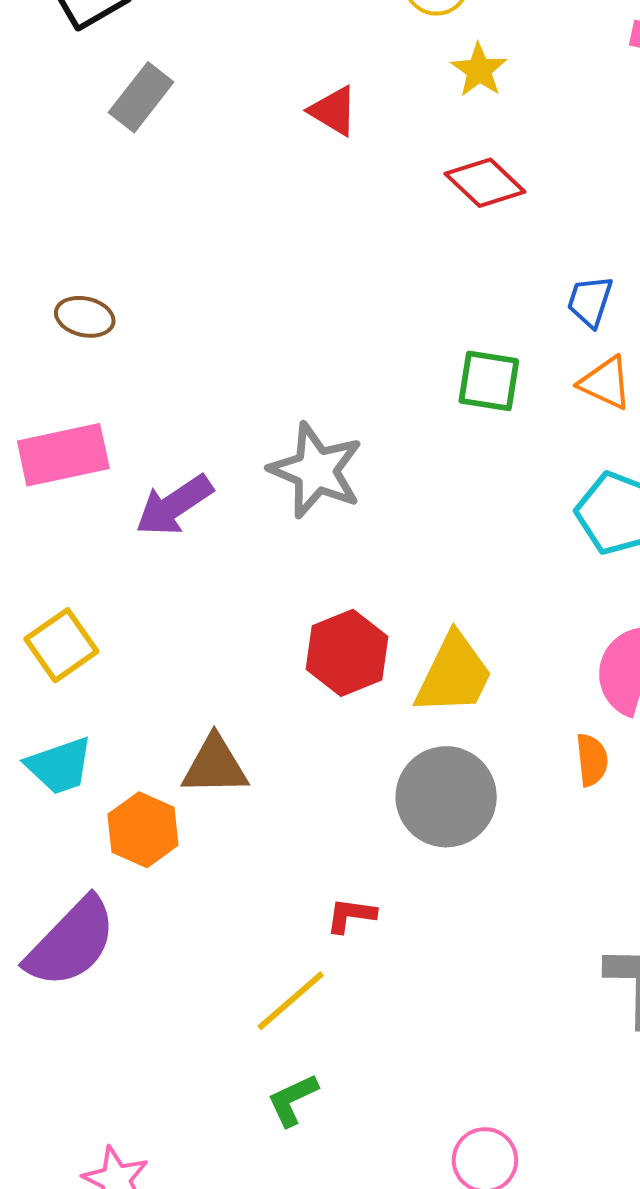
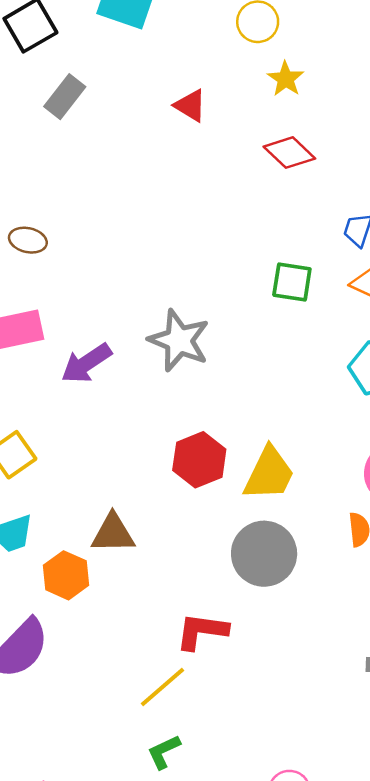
red L-shape: (351, 915) -> (202, 631), size x1.6

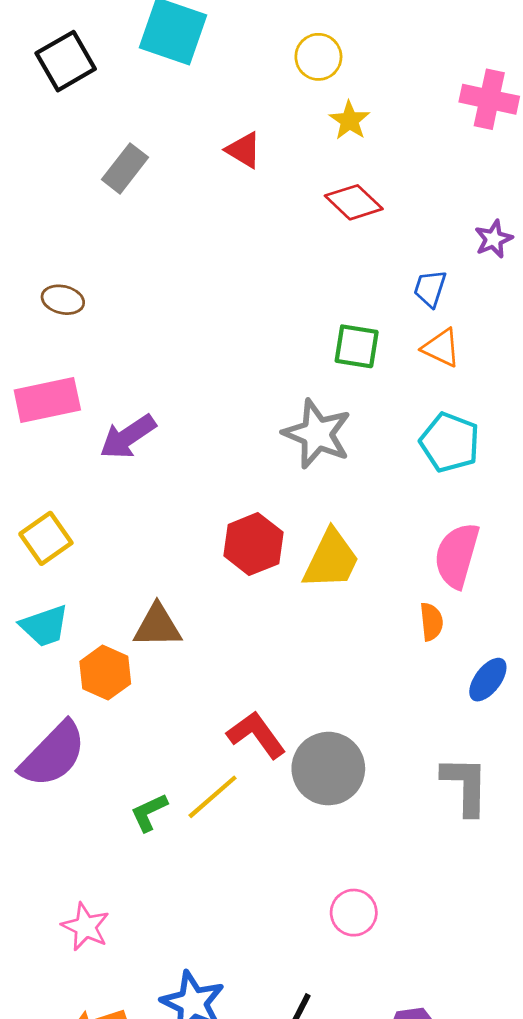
gray rectangle: (65, 97) -> (125, 168), moved
gray star: (179, 340) -> (317, 434), moved
gray circle: (264, 554) -> (328, 769), moved
red L-shape: (202, 631) -> (256, 735), turned 46
green L-shape: (164, 752) -> (149, 812), moved

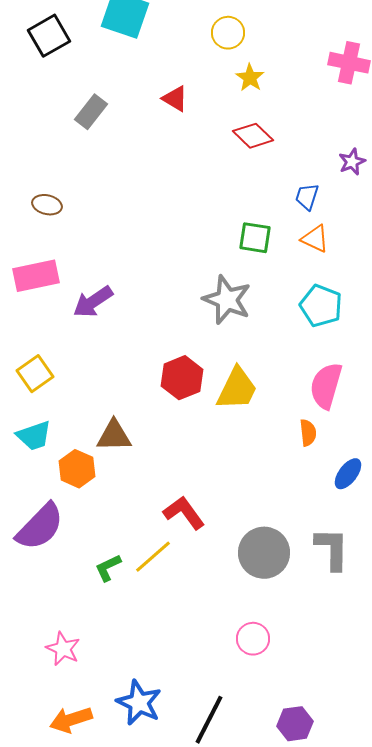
gray circle: (328, 769) -> (264, 553), moved

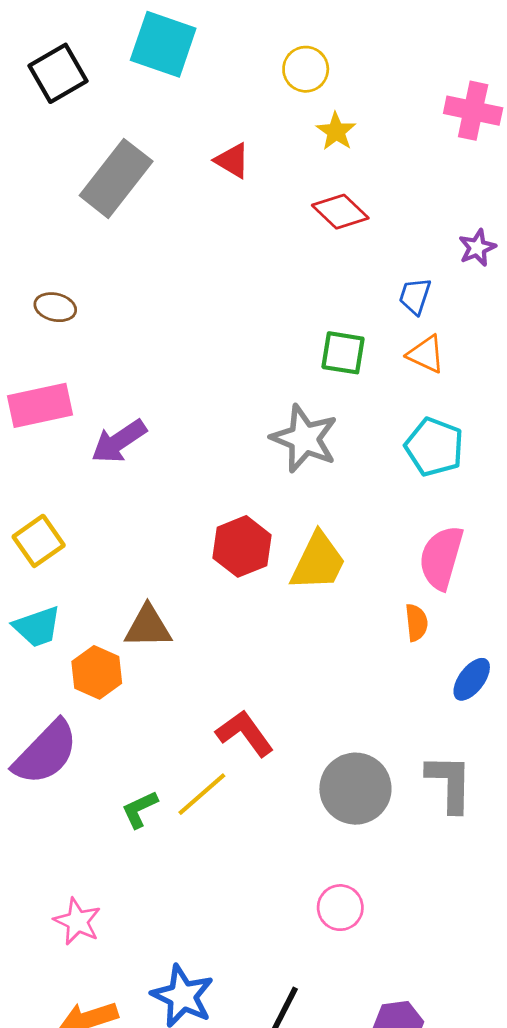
gray rectangle: (91, 112) -> (116, 178), size x1.6

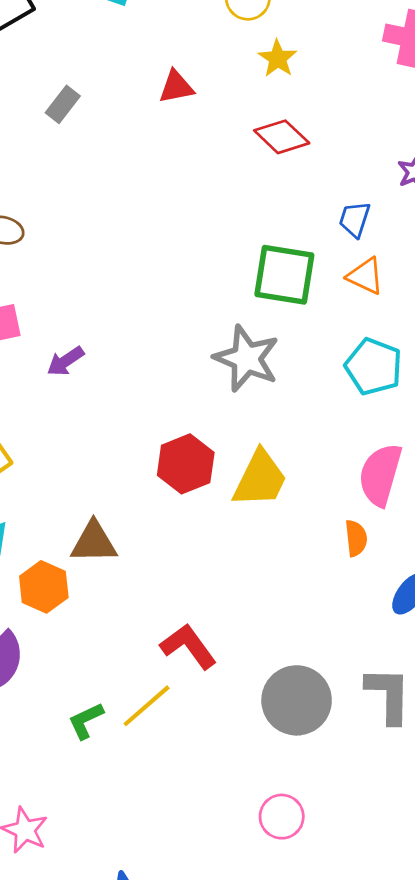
red triangle: (232, 160) -> (176, 87), turned -42
gray rectangle: (116, 178) -> (63, 104), size x0.5
green square: (343, 353) -> (284, 275), size x1.4
purple arrow: (119, 441) -> (65, 361), size x0.7

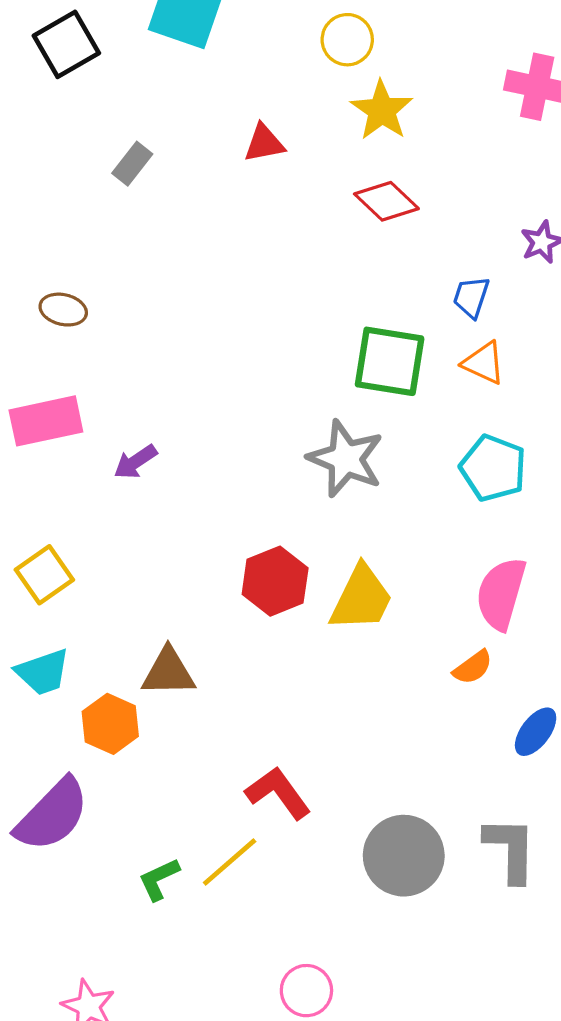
yellow star: (278, 58) -> (382, 110), size x1.4
orange semicircle: (356, 538) -> (473, 667), turned 60
pink circle: (282, 817) -> (306, 991), moved

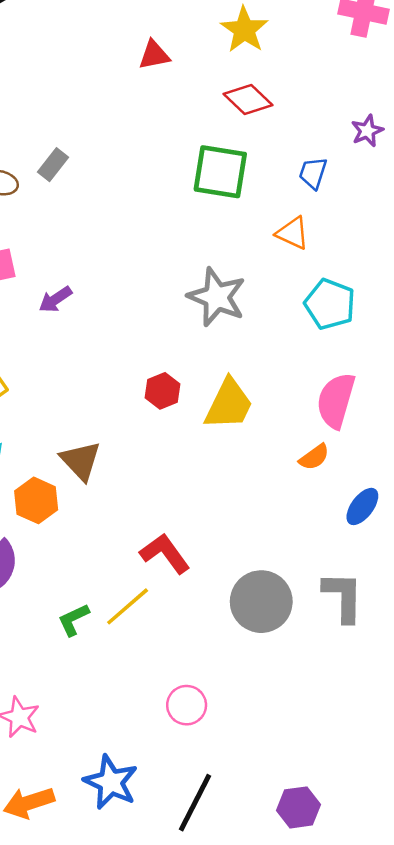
gray rectangle: (132, 164) -> (53, 165), moved
green square: (390, 361) -> (220, 172), moved
orange triangle: (484, 363) -> (293, 233), moved
red hexagon: (275, 581) -> (163, 391), size x0.7
brown triangle: (168, 672) -> (81, 461), turned 48

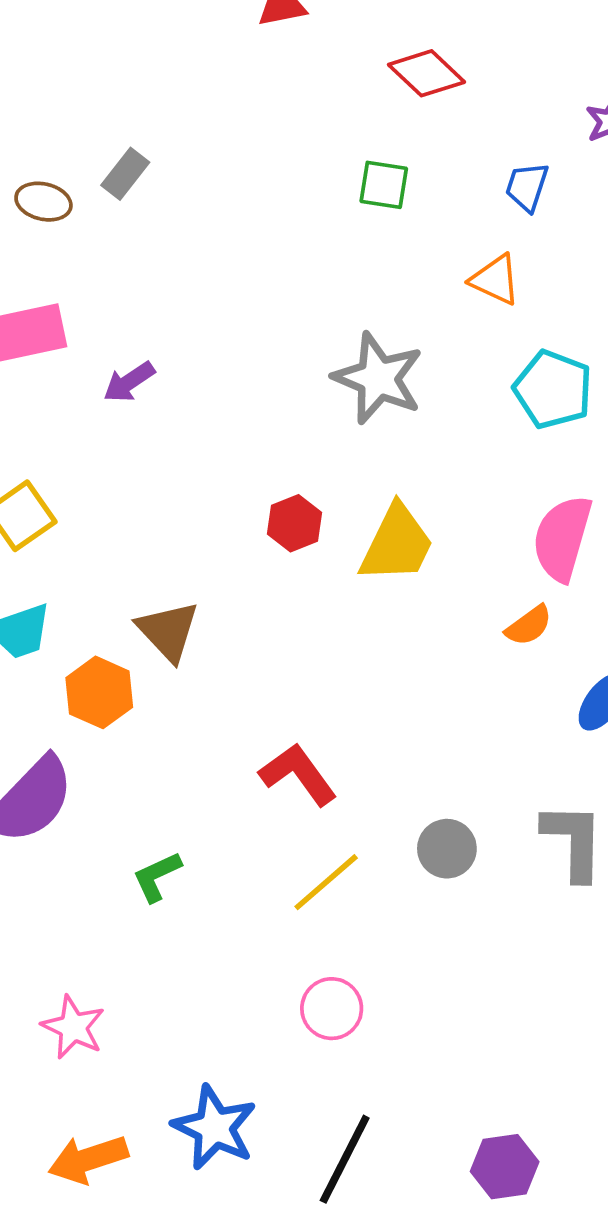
green square: (220, 172) -> (384, 185), size x0.6
gray circle: (261, 602) -> (447, 849), size x0.6
yellow line: (128, 606) -> (326, 882), moved

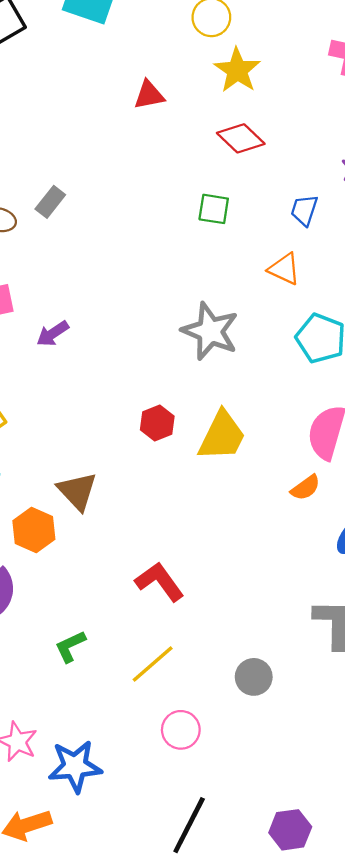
gray circle: (447, 849) -> (254, 677), moved
yellow line: (326, 882) -> (153, 664), moved
blue star: (215, 1128) -> (75, 766), moved, turned -30

